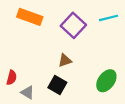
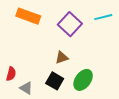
green ellipse: (106, 81) -> (83, 80), moved

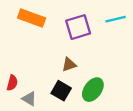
purple square: (70, 24) -> (78, 27), turned 30

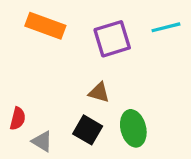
brown triangle: (69, 65) -> (99, 93), turned 35
green ellipse: (93, 90) -> (133, 128), turned -50

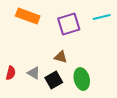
black square: (88, 130) -> (54, 80), turned 30
gray triangle: (42, 141) -> (34, 73), moved

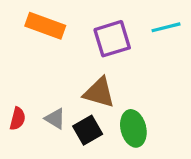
brown triangle: (61, 57) -> (99, 93), size x1.5

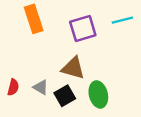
orange rectangle: (45, 26) -> (34, 19), turned 52

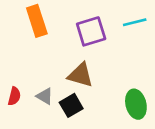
green ellipse: (98, 94) -> (136, 104), moved

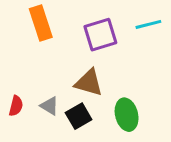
green ellipse: (136, 104) -> (127, 115), moved

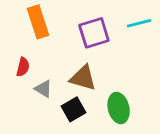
red semicircle: (16, 106) -> (23, 67), moved
gray triangle: (49, 106) -> (43, 89), moved

